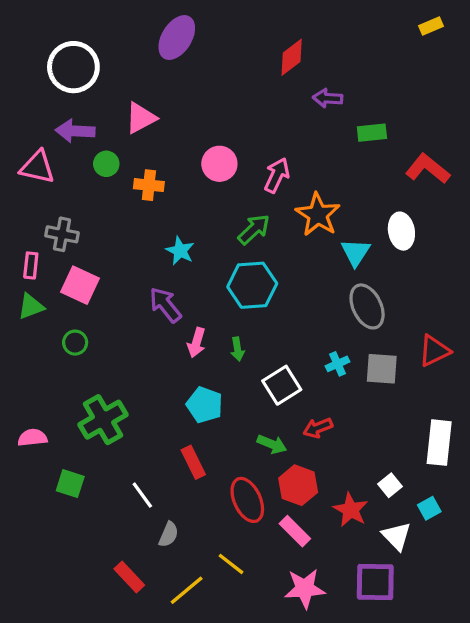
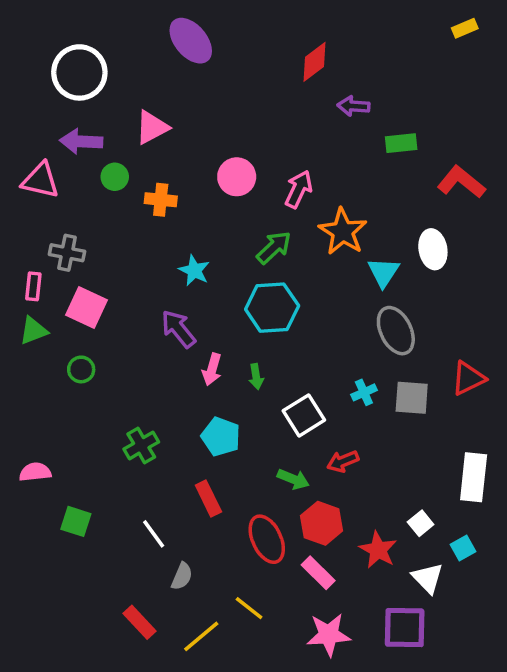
purple ellipse: (177, 38) -> (191, 41), turned -72
green cross: (103, 420) -> (141, 445), moved, size x0.7

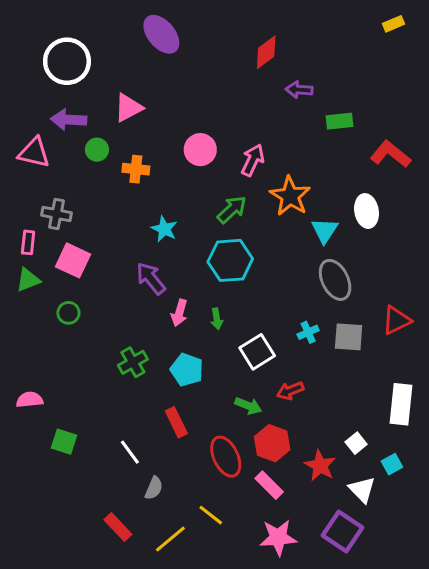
green cross: (141, 445) -> (133, 362), moved
purple square: (405, 628) -> (343, 532), turned 33

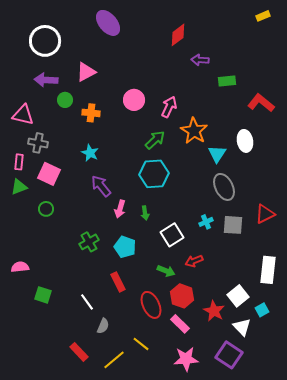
pink triangle: (34, 153) -> (23, 115), moved
cyan star: (164, 229) -> (90, 153), moved
white square: (356, 443) -> (238, 296), size x1.5

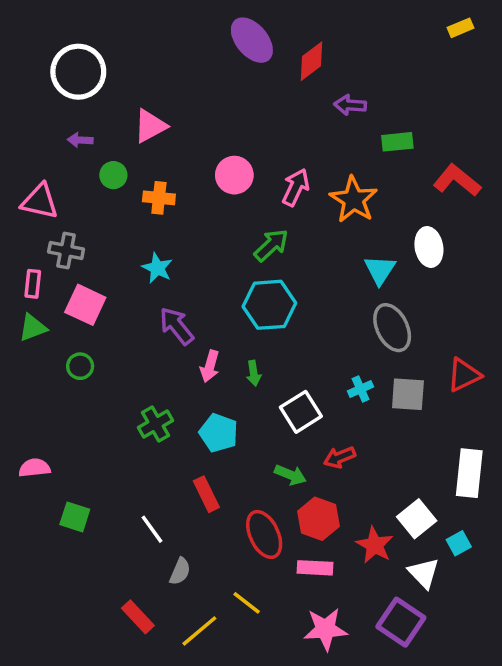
purple ellipse: (108, 23) -> (252, 40), moved
purple arrow: (46, 80) -> (80, 140), size x0.6
orange star: (194, 131) -> (354, 200), moved
pink rectangle: (180, 324) -> (315, 568), turned -42

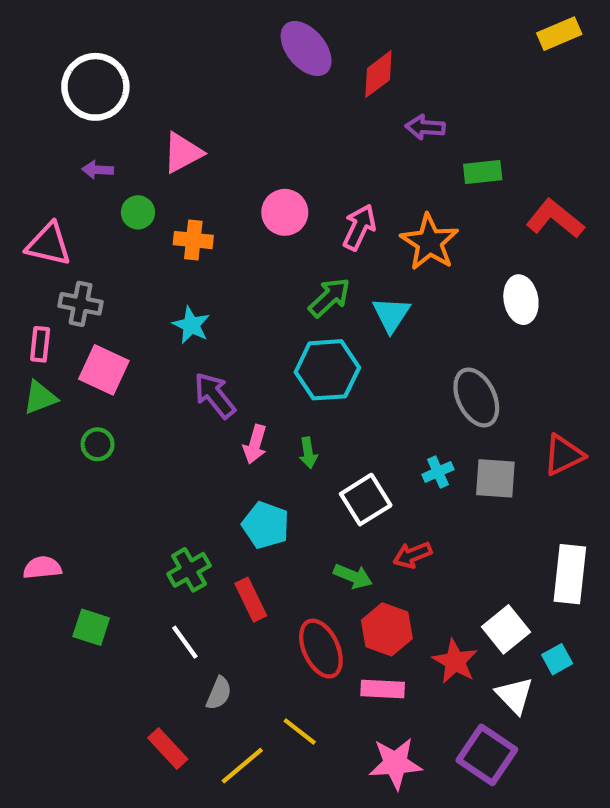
yellow rectangle: (460, 28) -> (559, 34), size x1.4
cyan triangle: (380, 270) -> (391, 314), moved
green cross: (155, 424) -> (189, 570), moved

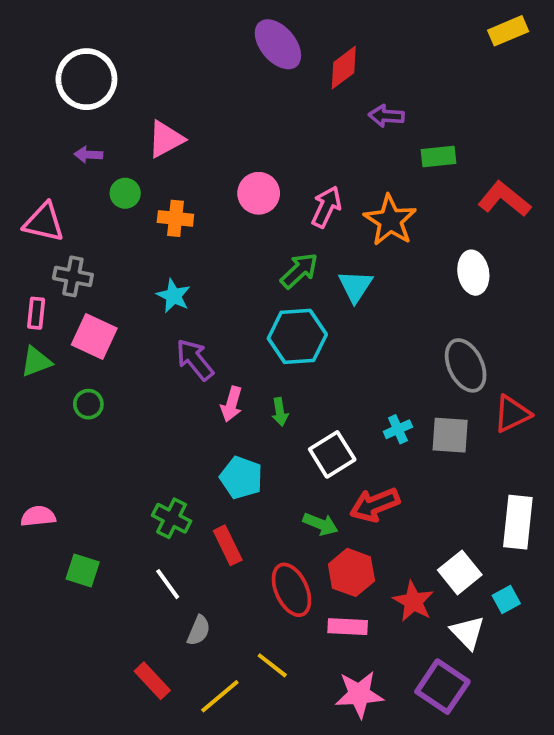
gray ellipse: (476, 397) -> (466, 365), moved
red arrow: (412, 555) -> (375, 505), size x1.4
green cross: (189, 570) -> (172, 518), turned -33

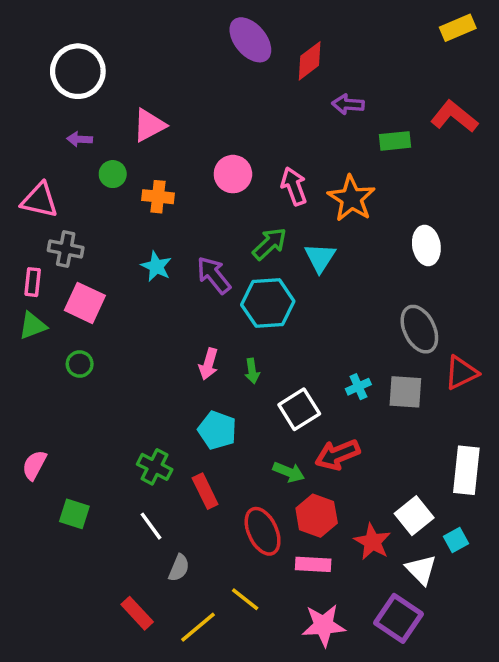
red L-shape: (504, 199) -> (454, 117), moved
pink arrow: (326, 207) -> (294, 186), turned -45
purple arrow: (195, 360) -> (214, 275), moved
pink semicircle: (38, 516) -> (34, 465), turned -56

